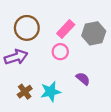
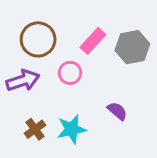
pink circle: (60, 52) -> (70, 73), moved

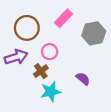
pink rectangle: (93, 41) -> (64, 18), moved
brown cross: (35, 129) -> (41, 71), moved

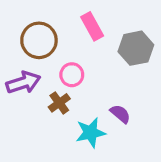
pink rectangle: (64, 18) -> (92, 26), turned -72
cyan star: (51, 92) -> (91, 133), moved

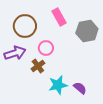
purple semicircle: (120, 114) -> (80, 88), moved

